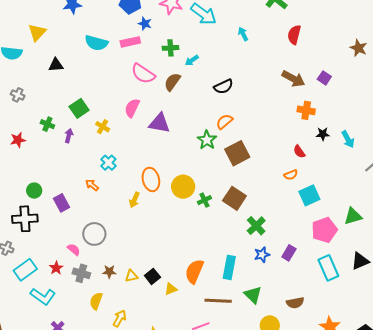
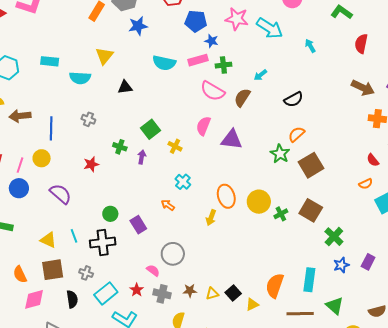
green cross: (170, 48) -> (223, 65), moved

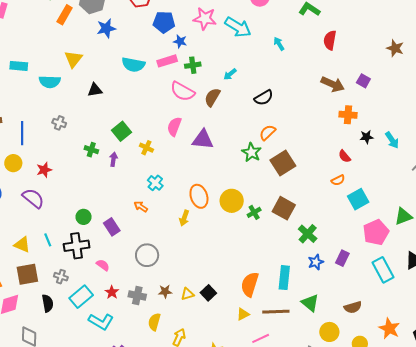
red star: (91, 164) -> (44, 170), moved
pink semicircle: (153, 270) -> (103, 265), moved
yellow triangle: (252, 304) -> (243, 314), moved

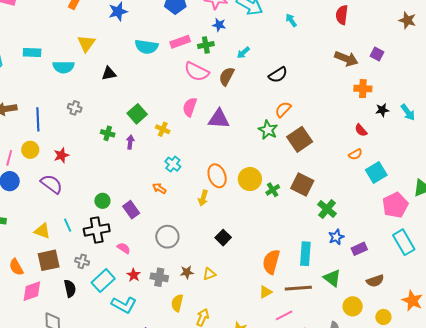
blue star: (180, 41) -> (219, 25), moved
purple rectangle: (342, 258) -> (359, 249), moved, turned 42
black square: (208, 293) -> (223, 238), moved

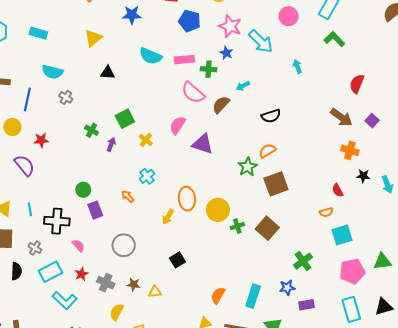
red semicircle: (342, 15) -> (357, 84), moved
cyan semicircle: (64, 67) -> (52, 72), moved
green circle: (102, 201) -> (83, 190), moved
green cross: (327, 209) -> (303, 261), moved
orange semicircle: (271, 262) -> (218, 295), size x0.7

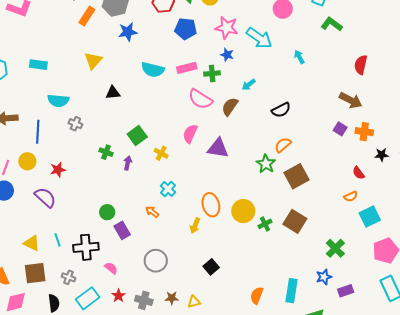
purple square: (372, 121) -> (340, 129), moved

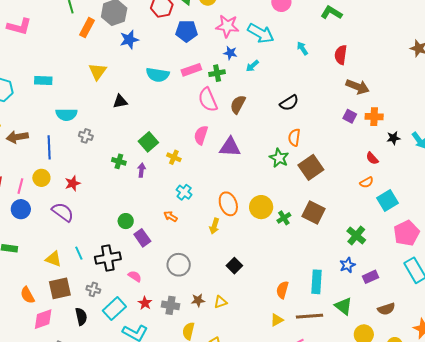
red semicircle: (361, 65) -> (341, 55), moved
cyan arrow: (249, 85) -> (252, 66), moved
pink semicircle: (200, 99) -> (208, 100), turned 40
orange semicircle: (283, 145) -> (294, 137), turned -36

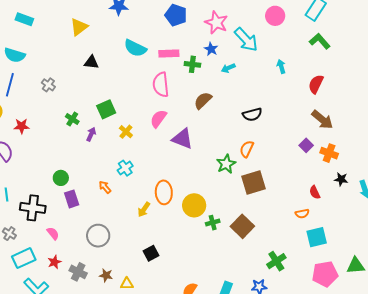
pink semicircle: (208, 100) -> (161, 85), moved
cyan semicircle: (66, 115) -> (15, 55), moved

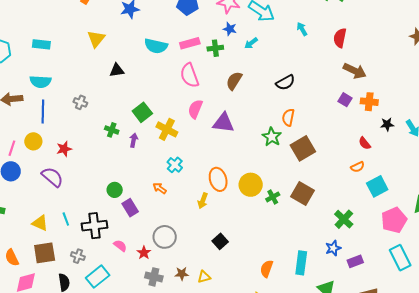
yellow cross: (126, 132) -> (167, 129), size x1.5
red star: (54, 262) -> (144, 253), moved

